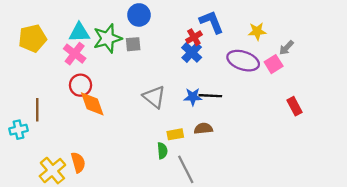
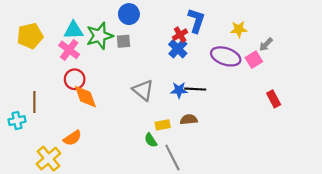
blue L-shape: (212, 22) -> (196, 21), turned 40
green semicircle: (162, 151) -> (151, 140), turned 152
orange semicircle: (78, 162) -> (72, 138), moved, turned 72

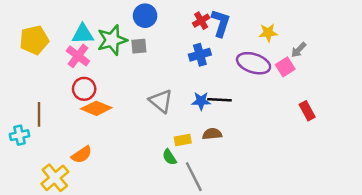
red cross: (180, 35) -> (201, 21), moved
blue cross: (178, 49) -> (200, 55), turned 30
orange diamond: (85, 97) -> (96, 108), turned -48

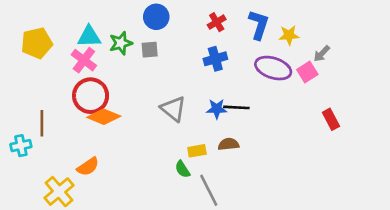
blue L-shape: (221, 23) -> (259, 25), moved
green star: (112, 40) -> (121, 43), size x0.7
red circle: (84, 89) -> (91, 96), size x1.4

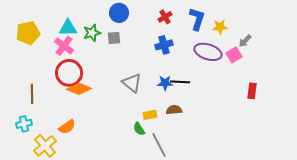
red rectangle: (331, 119) -> (252, 91), turned 35
cyan cross: (21, 146) -> (24, 124), moved

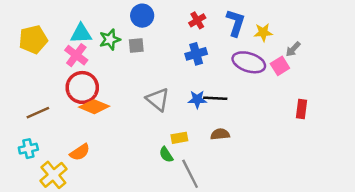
brown line: (32, 94) -> (38, 113), turned 66
brown semicircle: (174, 110) -> (220, 134), moved

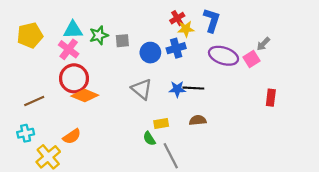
blue circle: (142, 16) -> (150, 53), moved
yellow star: (263, 32) -> (186, 29), moved

